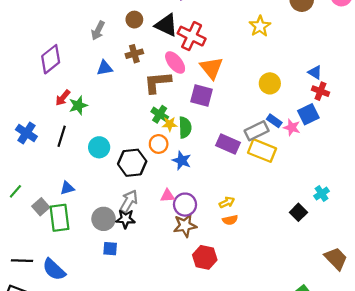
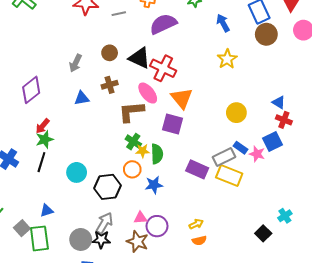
green star: (78, 105) -> (45, 139), moved
blue star: (182, 160) -> (154, 185), turned -30
brown star: (185, 225) -> (137, 242), moved, turned 30

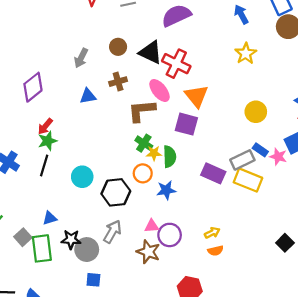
black star: (101, 239) -> (71, 239), moved

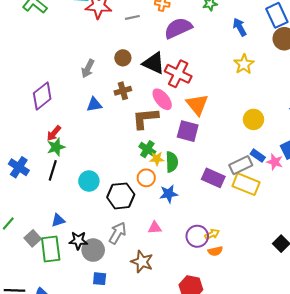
purple circle: (170, 235) -> (197, 236), moved
brown star: (148, 252) -> (142, 262), moved

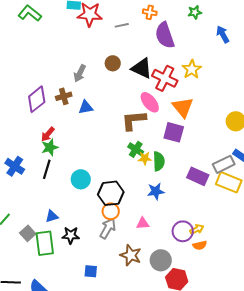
purple semicircle: (178, 28) -> (165, 35), turned -84
yellow star: (244, 64) -> (192, 69), moved
brown cross: (123, 91) -> (64, 96), moved
orange circle: (146, 178) -> (111, 211), moved
gray circle: (93, 250) -> (161, 260), moved

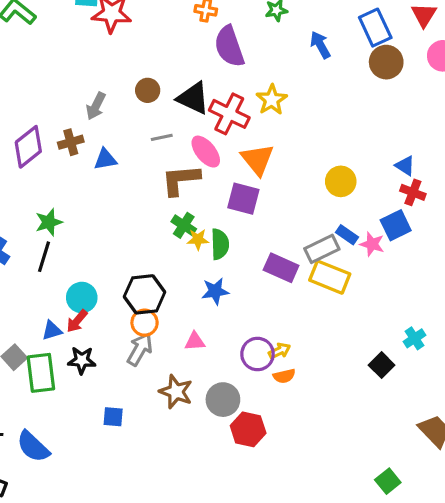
gray line: (122, 25) -> (162, 137), moved
red arrow: (48, 134) -> (77, 321), moved
cyan circle: (81, 179) -> (82, 298), moved

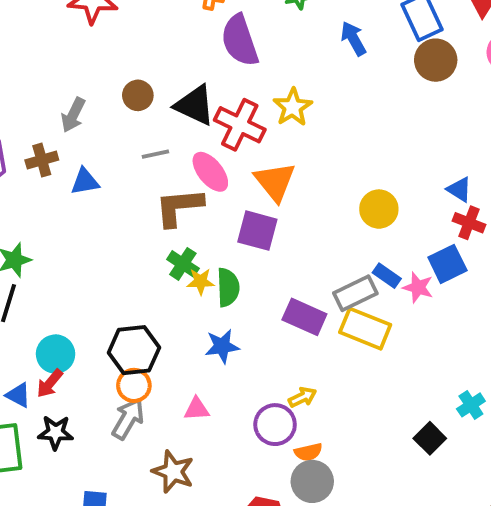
blue triangle: (52, 330) -> (18, 395), turned 45
yellow arrow: (279, 351) -> (302, 397), moved
gray circle: (223, 400) -> (312, 481), moved

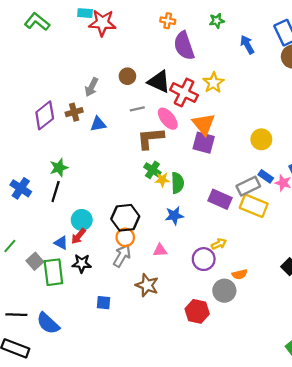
purple square: (257, 231) -> (204, 143), moved
orange semicircle: (308, 452) -> (240, 274), moved

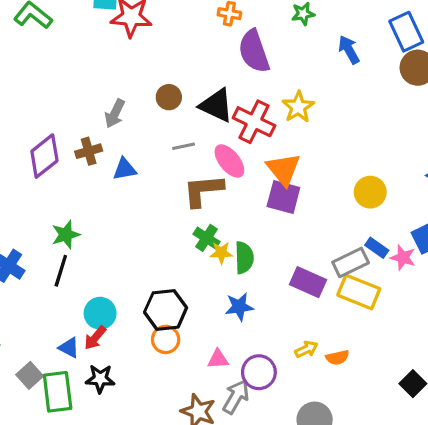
gray arrow: (122, 256) -> (236, 397), moved
purple circle: (204, 259) -> (259, 372), moved
orange semicircle: (240, 274) -> (337, 357), moved

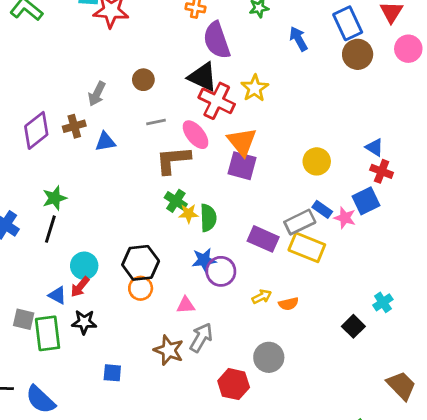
black triangle: (216, 105) -> (203, 77), moved
purple circle: (259, 372) -> (221, 271), moved
gray square: (30, 375) -> (24, 319), turned -35

